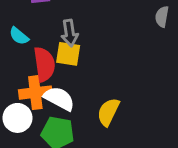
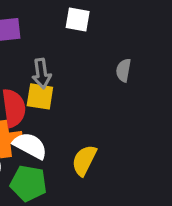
gray semicircle: (162, 17) -> (123, 70), moved

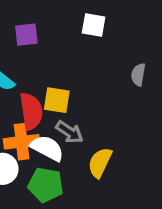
gray arrow: (42, 74) -> (70, 132), moved, turned -48

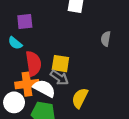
purple square: (26, 35) -> (25, 21), moved
yellow square: (57, 100) -> (60, 64), moved

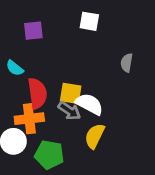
purple square: (25, 21) -> (33, 31), moved
white semicircle: (44, 88) -> (89, 104), moved

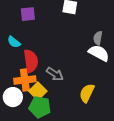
yellow square: (71, 93) -> (38, 91), moved, turned 36
white semicircle: (89, 104) -> (99, 53), moved
yellow semicircle: (95, 136) -> (87, 93), moved

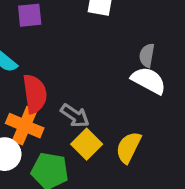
orange cross: (25, 80) -> (25, 126), turned 30
yellow square: (38, 91) -> (87, 144), moved

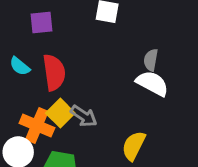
red semicircle: (35, 94) -> (54, 72), moved
yellow square: (87, 144) -> (60, 113), moved

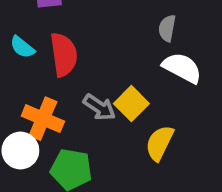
gray semicircle: (151, 60) -> (167, 28), moved
yellow square: (60, 113) -> (131, 104), moved

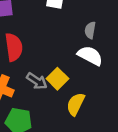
gray semicircle: (167, 28) -> (90, 30), moved

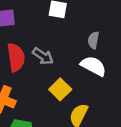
gray arrow: (37, 81) -> (43, 56), moved

